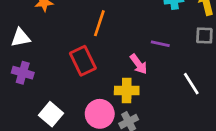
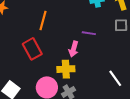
pink arrow: (139, 64) -> (74, 49), turned 56
white line: (191, 84) -> (115, 78), moved

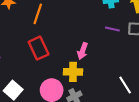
orange line: (43, 20) -> (38, 14), moved
purple line: (89, 33) -> (112, 29), moved

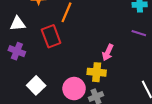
red rectangle: (39, 48) -> (51, 36), moved

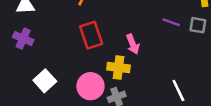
red rectangle: (51, 36) -> (91, 35), moved
pink arrow: (108, 52) -> (133, 44), turned -49

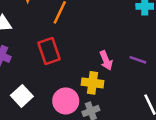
purple line: (171, 22) -> (138, 60), moved
red rectangle: (91, 35) -> (49, 51), moved

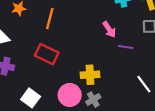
red rectangle: (49, 51) -> (47, 54), turned -35
pink arrow: (106, 60) -> (109, 29), moved

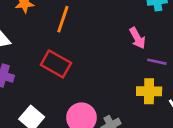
yellow cross: (90, 75) -> (149, 91), moved

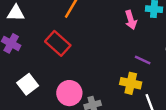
pink arrow: (137, 38) -> (131, 20), moved

